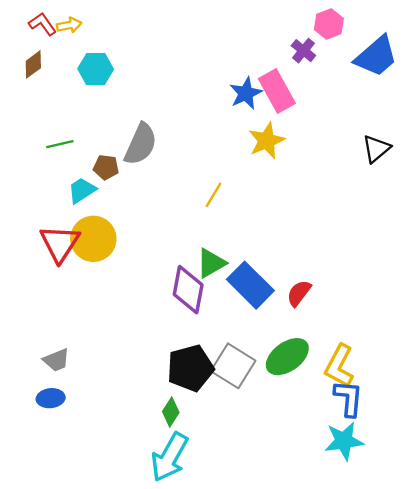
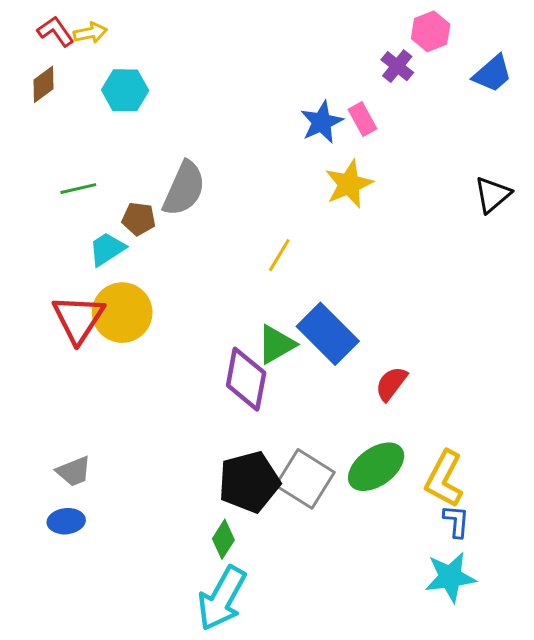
blue trapezoid: (376, 56) -> (493, 74), size x0.7
pink rectangle: (277, 91) -> (362, 119), size x0.6
blue rectangle: (250, 285) -> (328, 334), moved
blue L-shape: (349, 398) -> (456, 521), size x0.7

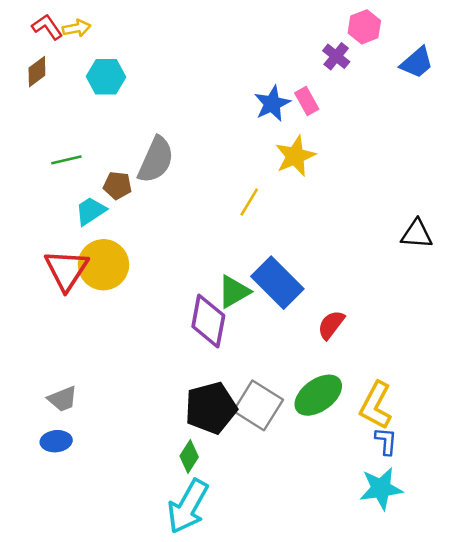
black triangle: (493, 195) -> (417, 234), moved, turned 44
yellow line: (279, 255) -> (249, 202), moved

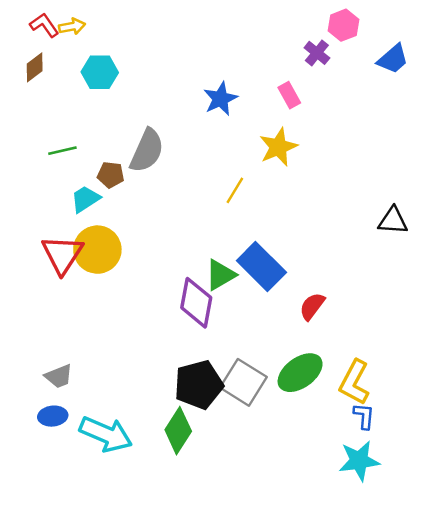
blue star: (272, 104) -> (220, 99), moved
green diamond: (189, 457) -> (178, 431), size x1.5
cyan arrow: (188, 506) -> (106, 434), moved, turned -96

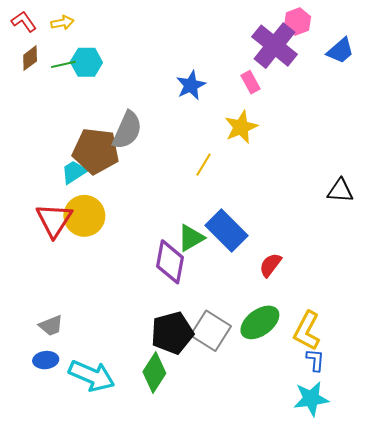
red L-shape: (44, 25) -> (24, 22), moved
purple cross: (317, 53) -> (275, 46), size x2.0
green line: (62, 151) -> (63, 64), moved
brown pentagon: (111, 175) -> (96, 151), size x2.0

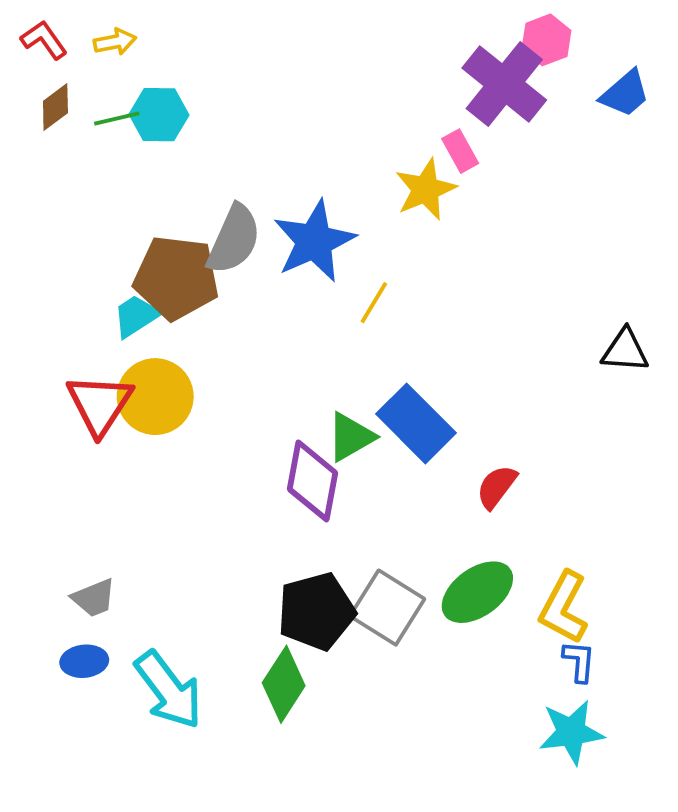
blue star: (191, 85) -> (314, 241), moved, size x1.5
yellow star: (241, 127) -> (426, 189), moved
cyan arrow: (92, 376) -> (169, 690), turned 30

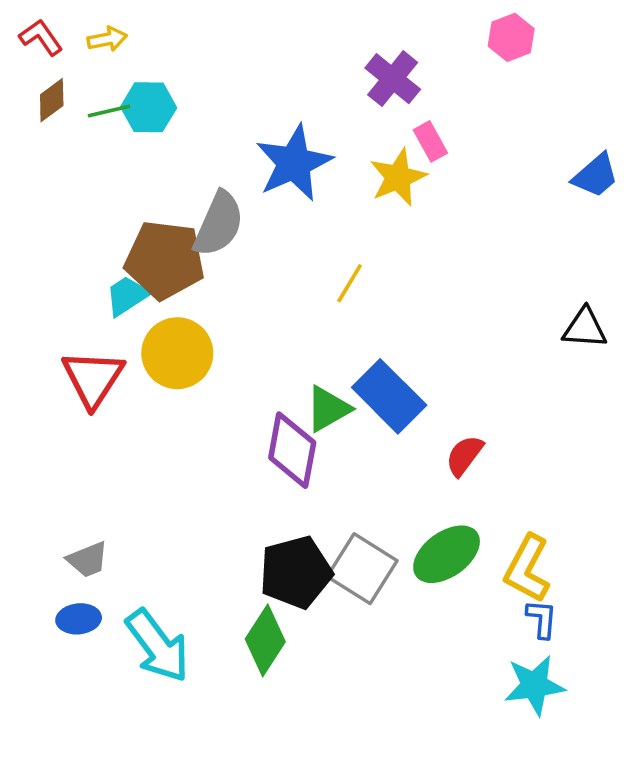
purple cross: (504, 84) -> (393, 79), moved, size x0.7
blue trapezoid: (625, 94) -> (595, 176), moved
blue star: (314, 241) -> (294, 163), moved
yellow circle: (155, 397) -> (177, 353), moved

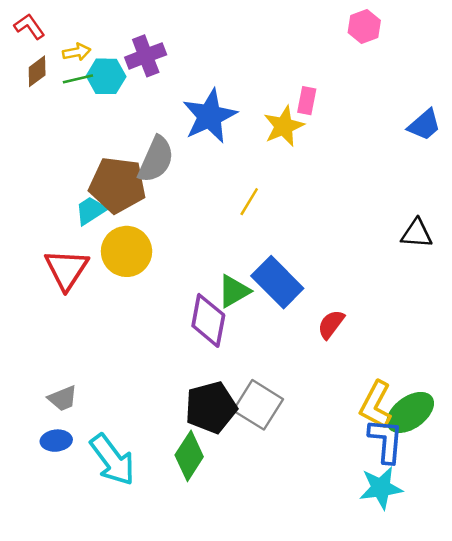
yellow arrow: (107, 39) -> (77, 52), moved
purple cross: (393, 79) -> (146, 56), moved, turned 30
pink rectangle: (430, 141) -> (307, 101), turned 40
green ellipse: (447, 554) -> (410, 412), moved
blue L-shape: (542, 619) -> (386, 441), size x1.6

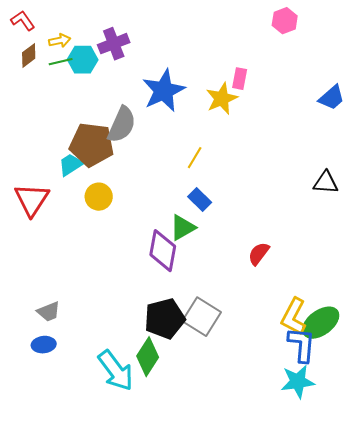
yellow circle: (127, 251) -> (99, 197), size x0.7
red triangle: (66, 269) -> (32, 200), moved
blue rectangle: (277, 282) -> (200, 200), moved, size x0.6
cyan arrow: (112, 460) -> (116, 371), moved

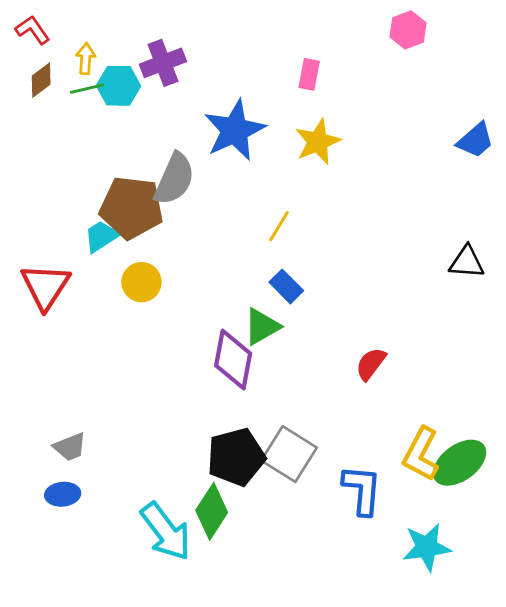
yellow arrow: (60, 41) -> (86, 59), turned -75
pink rectangle: (240, 79) -> (309, 74), moved
blue L-shape: (302, 345) -> (362, 490), moved

